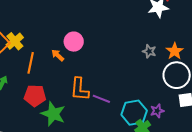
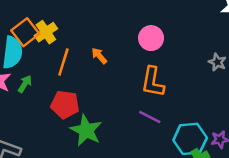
pink circle: (74, 42) -> (151, 38), moved
orange L-shape: (80, 89) -> (153, 82), moved

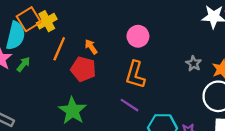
red pentagon: (65, 105) -> (83, 69), moved

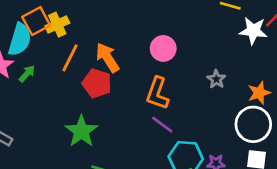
orange arrow: (91, 47) -> (107, 58), size x1.6
gray star: (194, 64) -> (216, 79), moved
purple line: (129, 105) -> (162, 125), moved

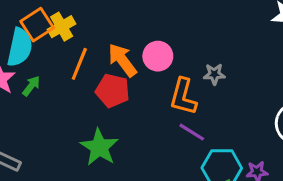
pink circle: (163, 48) -> (158, 56), moved
gray star: (216, 79) -> (214, 74), moved, turned -30

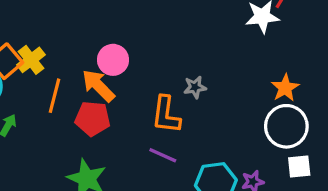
pink circle: (158, 56) -> (113, 60), moved
purple line: (192, 132) -> (163, 155), moved

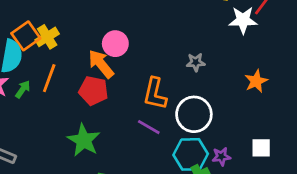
gray star: (195, 87) -> (196, 62), moved
orange line: (54, 96) -> (49, 78), moved
white circle: (286, 126) -> (194, 114), moved

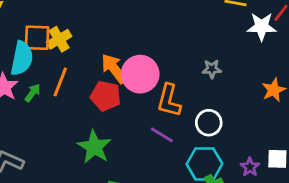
orange square: (26, 36) -> (37, 38), turned 36
pink circle: (115, 44) -> (140, 74), moved, size x1.4
white circle: (194, 114) -> (209, 123), size x0.7
purple star: (221, 157) -> (250, 167), moved, turned -30

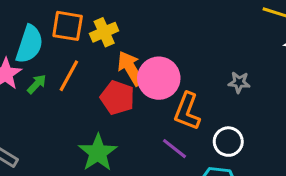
orange square: (37, 38) -> (68, 26), moved
yellow cross: (59, 39) -> (104, 32), moved

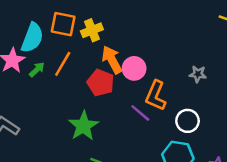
pink circle: (159, 78) -> (134, 68), size x0.7
purple line: (174, 149) -> (140, 113), moved

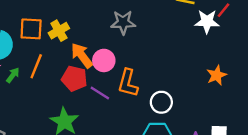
gray star: (198, 74) -> (123, 22), moved, size x1.5
purple line: (140, 113) -> (100, 93), moved

